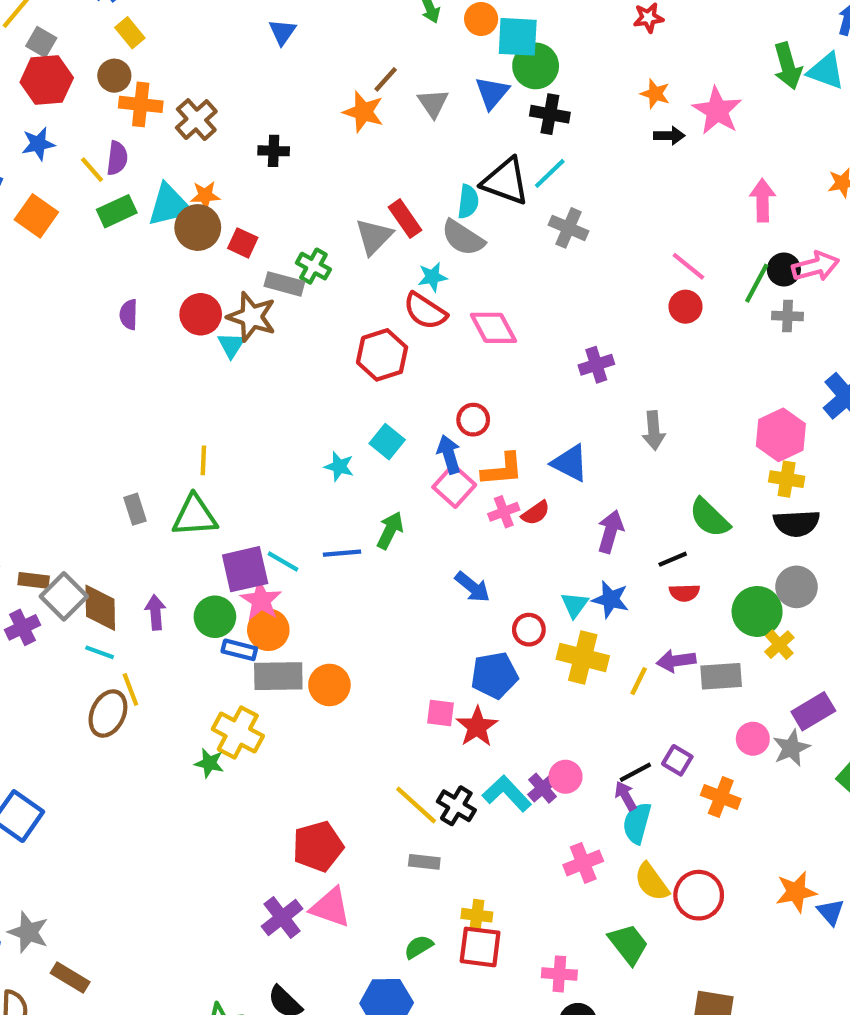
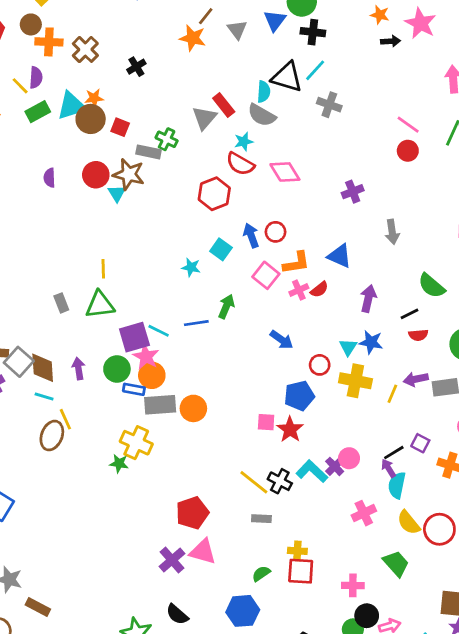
black cross: (274, 151) -> (136, 67), turned -30
blue arrow: (449, 454) -> (251, 236), moved

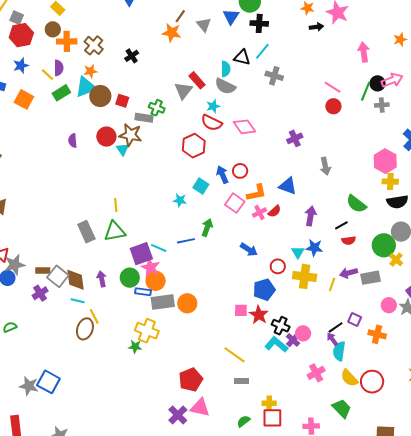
black triangle: (287, 77) -> (242, 57), size x0.7
orange star: (94, 98) -> (90, 71), moved
gray rectangle: (61, 303) -> (86, 232), size x1.5
black cross: (280, 481) -> (281, 326), moved

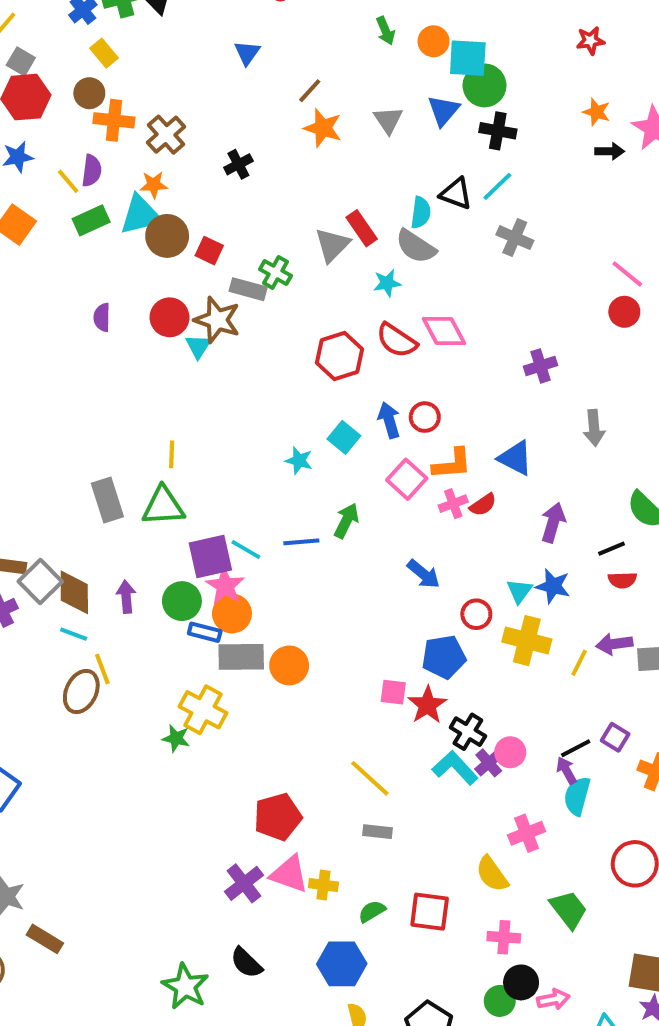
brown line: (180, 16) -> (310, 91), moved
red semicircle: (212, 123) -> (397, 340), moved
yellow semicircle: (349, 378) -> (492, 874), moved
yellow cross: (269, 403) -> (323, 885), moved

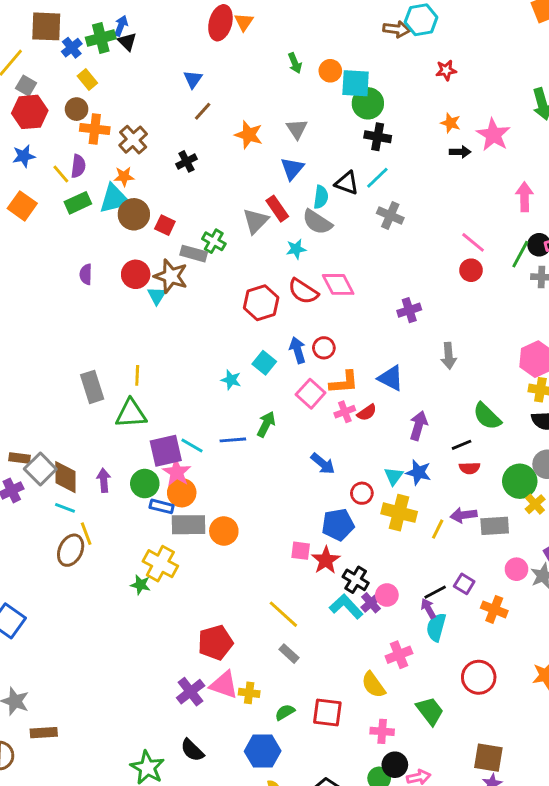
brown line: (310, 91) -> (203, 111), moved
blue triangle: (444, 111) -> (292, 169), moved
gray rectangle: (107, 500) -> (92, 387), moved
gray rectangle: (378, 832) -> (289, 654), turned 36
brown rectangle: (45, 939) -> (44, 733), turned -35

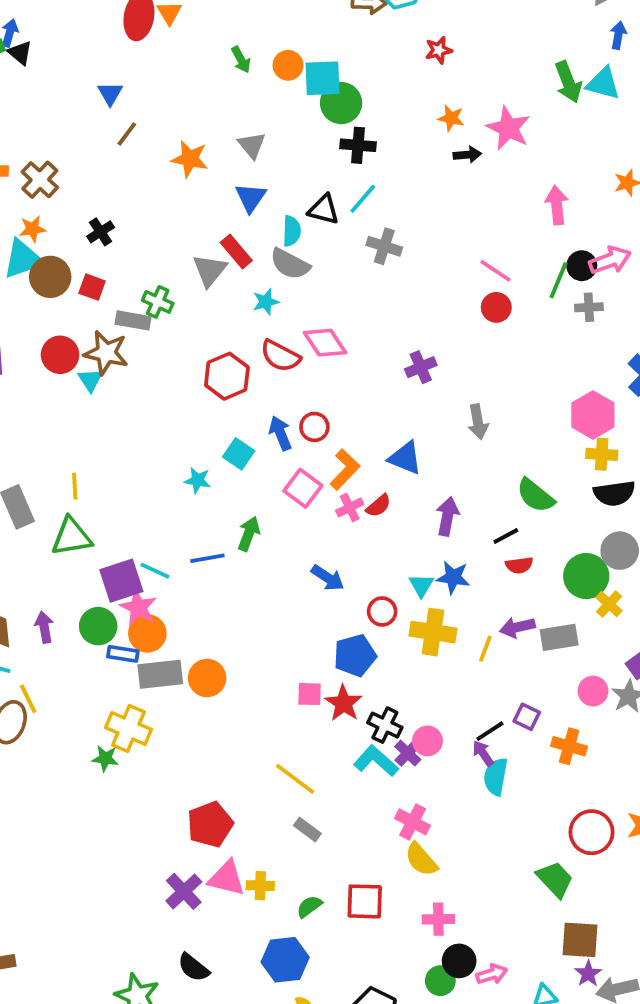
black cross: (186, 161) -> (101, 232), moved
orange L-shape: (344, 382) -> (345, 469), turned -36
pink cross: (399, 655) -> (413, 822), moved, turned -35
red circle: (479, 677) -> (592, 832), moved
green trapezoid: (430, 711) -> (555, 879), moved

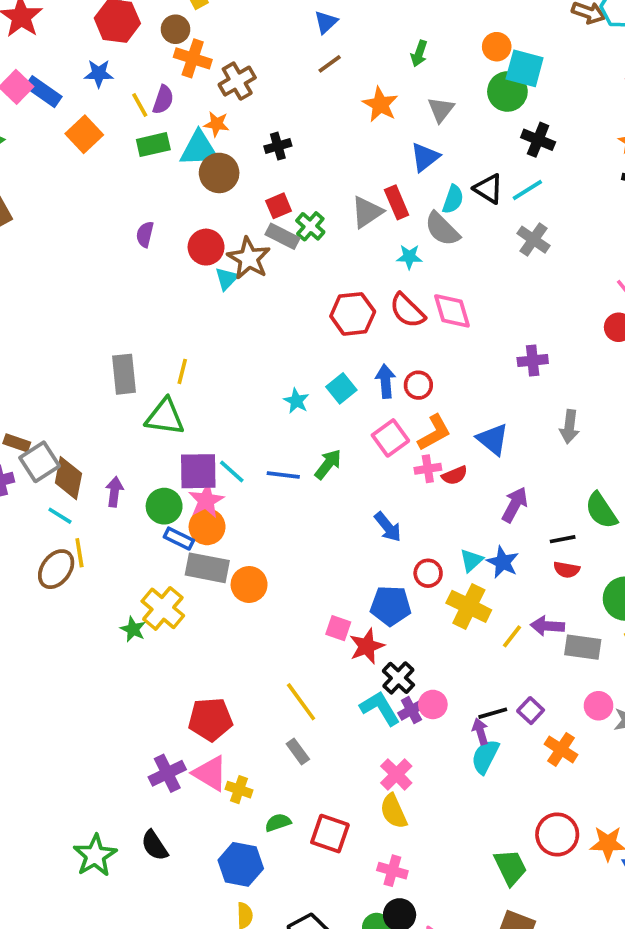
green arrow: (241, 60) -> (419, 54), moved, turned 30
green circle: (341, 103) -> (507, 91), moved
red square: (92, 287) -> (279, 206), moved, turned 30

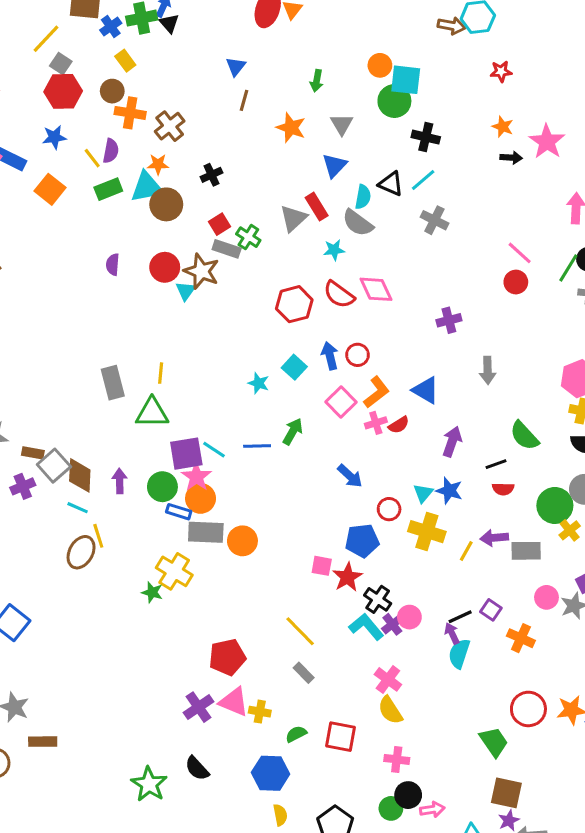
brown line: (330, 64) -> (244, 100), turned -30

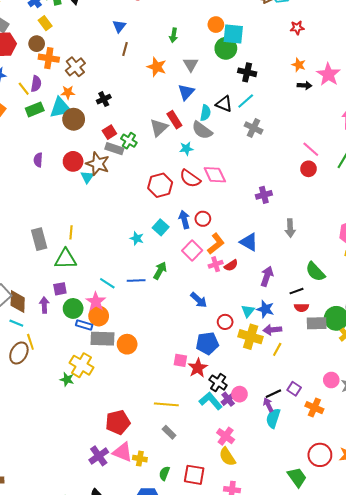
purple square: (186, 454) -> (60, 289), moved, size x0.6
purple arrow: (494, 538) -> (272, 330), moved
gray rectangle: (526, 551) -> (317, 323), moved
yellow line: (300, 631) -> (166, 404), turned -40
green semicircle: (296, 734) -> (164, 473), turned -40

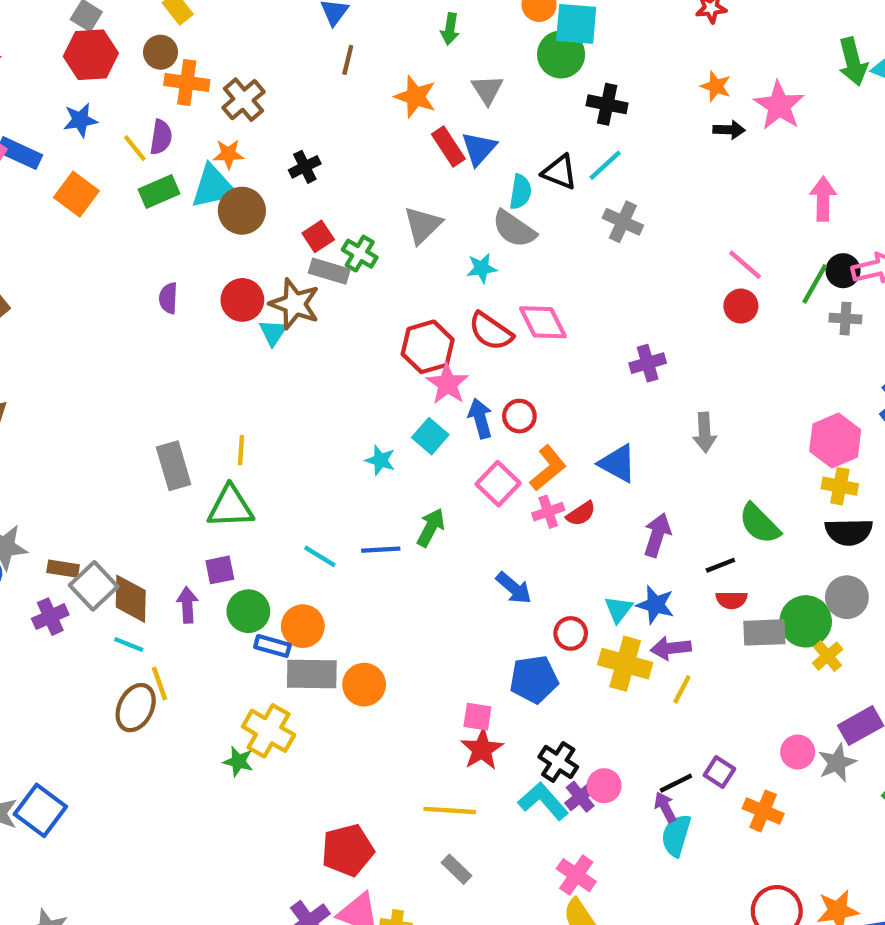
red rectangle: (174, 120) -> (448, 146), moved
pink star: (96, 302) -> (447, 384), moved
red star: (198, 368) -> (482, 749), moved

